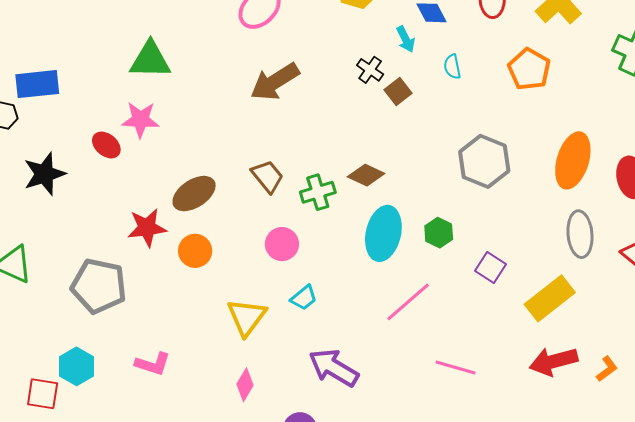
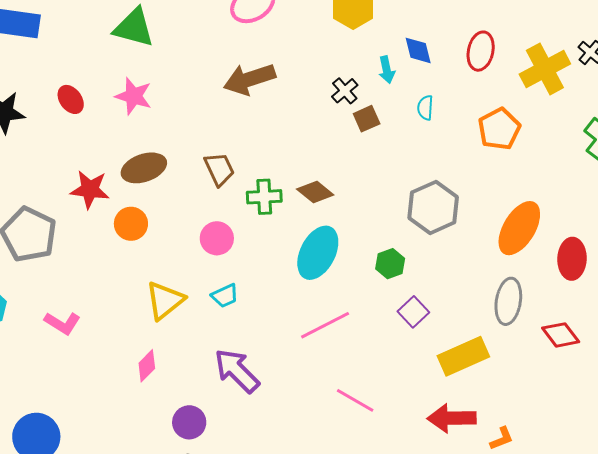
pink star: (140, 120) -> (134, 96), moved
green hexagon: (439, 233) -> (390, 264), moved

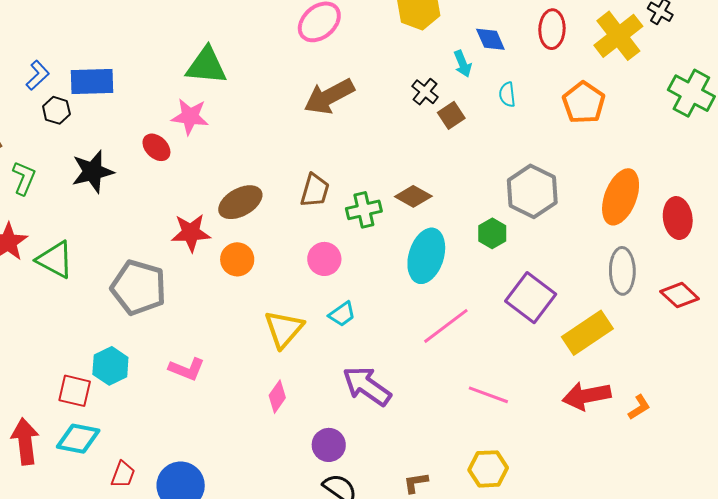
pink star: (134, 96) -> (190, 117), moved
brown trapezoid: (219, 169) -> (315, 190), turned 51
green hexagon: (390, 264) -> (492, 233), moved
purple square: (413, 312) -> (531, 298), size x1.6

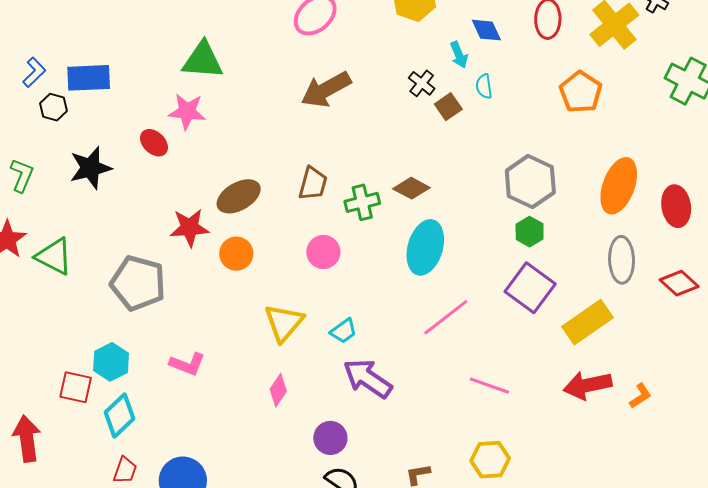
cyan semicircle: (507, 95) -> (484, 86), moved
green hexagon: (492, 233) -> (530, 232), moved
cyan trapezoid: (342, 314) -> (344, 331), moved
cyan diamond: (78, 439) -> (120, 415), moved, turned -54

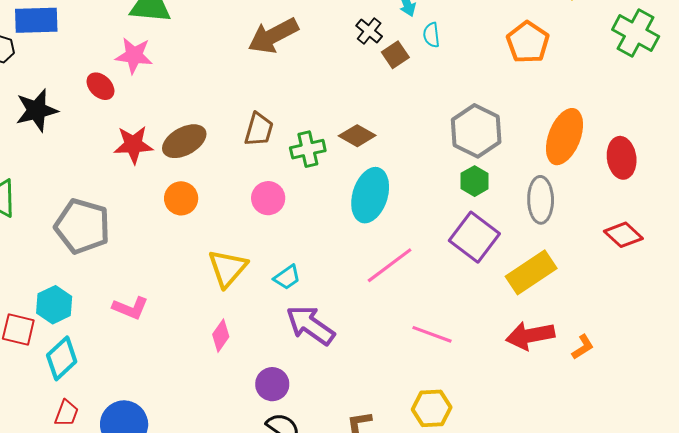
red star: (190, 228) -> (133, 145), moved
gray ellipse: (622, 260) -> (541, 200), moved

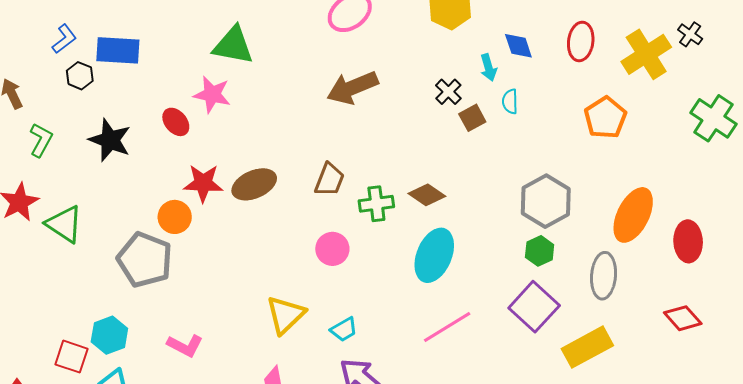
black star: (37, 110) -> (110, 140), turned 30
orange circle: (181, 198) -> (175, 217), moved

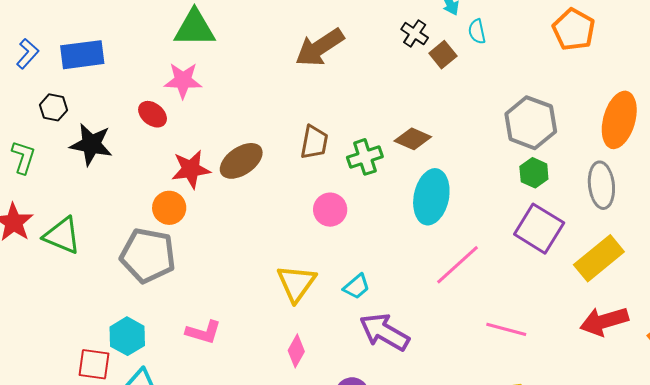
black hexagon: (80, 76) -> (53, 107), moved

